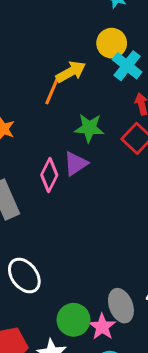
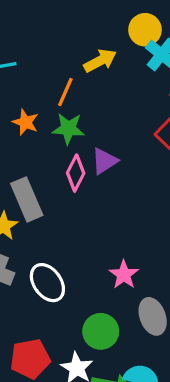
orange line: (52, 91) -> (65, 92), moved
green star: (89, 128) -> (68, 129), moved
pink star: (102, 327) -> (124, 275), moved

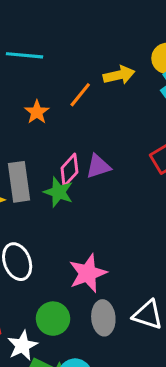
green star: (68, 129) -> (58, 192), moved
pink star: (124, 275) -> (88, 273), size x1.4

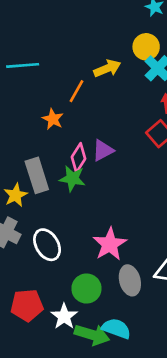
orange star: (37, 112) -> (53, 119), moved

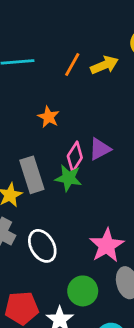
orange line: (77, 91) -> (72, 65), moved

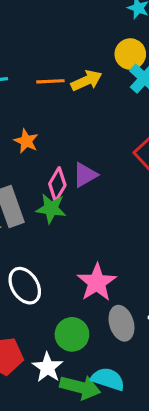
orange line: (72, 65) -> (50, 81), turned 60

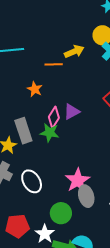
orange line: (50, 81) -> (54, 64), moved
gray ellipse: (121, 323) -> (86, 196), moved

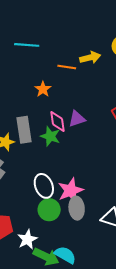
pink diamond: (54, 117) -> (58, 122), turned -50
white ellipse: (32, 181) -> (44, 186), moved
green circle: (61, 213) -> (49, 210), moved

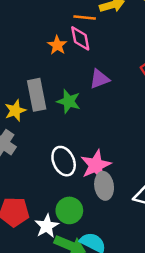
pink diamond: (58, 122) -> (80, 38), moved
green circle: (49, 210) -> (69, 210), moved

